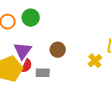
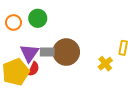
brown circle: (58, 50) -> (66, 52), size x1.6
gray rectangle: (43, 73) -> (47, 52), moved

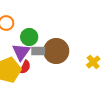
green circle: (38, 18) -> (29, 37), moved

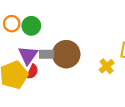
green circle: (29, 37) -> (31, 26), moved

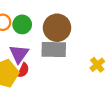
gray rectangle: (47, 54) -> (54, 49), moved, size x1.6
brown circle: (66, 54) -> (57, 28), moved

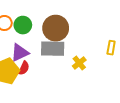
purple triangle: (19, 54) -> (20, 53), turned 30
yellow cross: (97, 65) -> (79, 63), moved

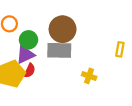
green circle: (23, 25) -> (29, 40), moved
yellow cross: (79, 63) -> (89, 76), moved, turned -32

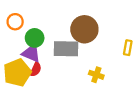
brown circle: (63, 29) -> (84, 29), moved
purple triangle: (25, 55) -> (31, 53), turned 48

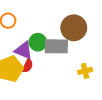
green circle: (35, 38) -> (38, 42), moved
yellow cross: (96, 75) -> (85, 71), turned -32

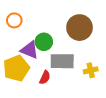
gray rectangle: (56, 46) -> (62, 61), moved
red semicircle: (28, 66) -> (45, 77), moved

